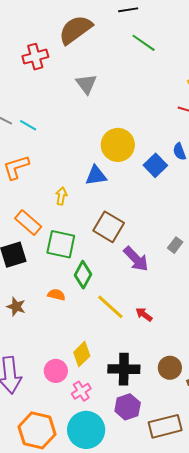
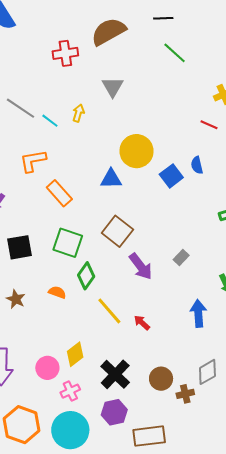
yellow arrow: (61, 196) -> (78, 113), moved
orange rectangle: (28, 223) -> (59, 193), moved
black cross: (124, 369) -> (115, 374), turned 36

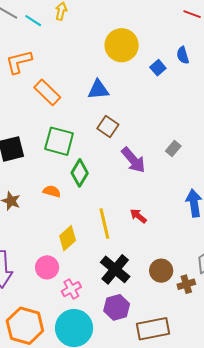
blue square: (171, 176) -> (158, 68), size x0.7
blue triangle: (111, 179) -> (98, 90), moved
brown square: (117, 231) -> (108, 126), size x0.7
yellow line: (109, 311) -> (104, 224), moved, turned 32
yellow diamond: (75, 354) -> (68, 238), moved

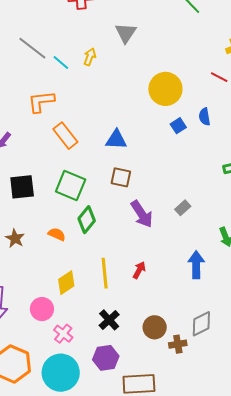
yellow circle: (122, 45) -> (165, 89), moved
brown square: (108, 126) -> (121, 177), turned -30
red arrow: (138, 216) -> (139, 270), turned 72
black cross: (115, 269) -> (109, 320), size x0.7
pink cross: (71, 289) -> (63, 334), turned -30

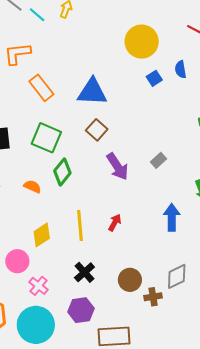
blue triangle: (116, 140) -> (92, 92), size x1.4
brown square: (121, 177) -> (97, 130), turned 30

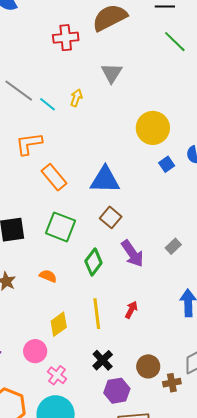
green diamond: (62, 172) -> (93, 262), moved
purple hexagon: (81, 310) -> (117, 391), moved

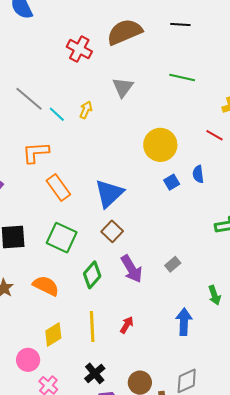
red cross: (66, 38) -> (79, 49), turned 30
green line: (175, 42) -> (182, 77), moved, turned -35
blue triangle: (105, 180) -> (109, 193), turned -48
orange semicircle: (48, 276) -> (46, 286), size x1.5

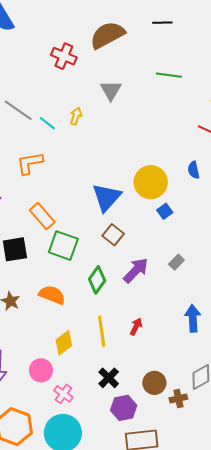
yellow circle: (160, 145) -> (151, 182), moved
blue square: (172, 182) -> (165, 211), moved
orange rectangle: (58, 187) -> (42, 216), moved
purple arrow: (132, 269) -> (136, 270), turned -100

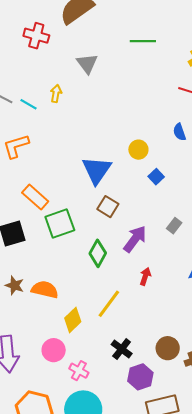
yellow circle: (151, 182) -> (138, 150), size x0.6
green square: (63, 246) -> (60, 224), turned -32
orange semicircle: (52, 295) -> (45, 290), moved
red arrow: (136, 327) -> (145, 276), moved
yellow line: (102, 331) -> (109, 304), turned 52

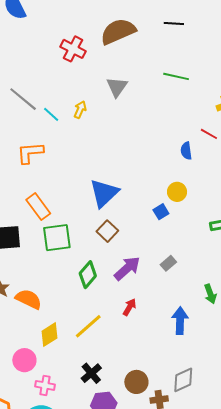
blue semicircle: (179, 132) -> (186, 151), moved
yellow circle: (138, 150) -> (177, 192), moved
pink cross: (79, 371) -> (45, 385), turned -30

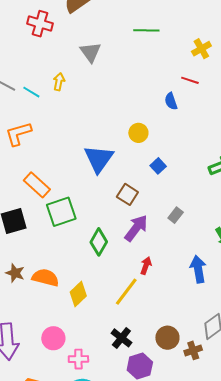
yellow circle: (177, 192) -> (138, 133), moved
brown square: (107, 231) -> (127, 194), moved
yellow line: (88, 326) -> (126, 292), moved
yellow diamond: (50, 335) -> (78, 294), moved

